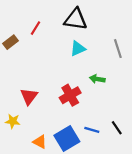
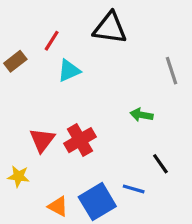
cyan triangle: (78, 49) -> (69, 71), moved
red cross: (70, 95) -> (80, 140), moved
black line: (117, 128) -> (160, 164), moved

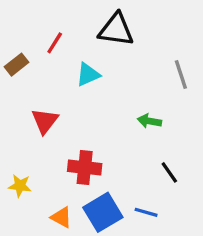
cyan triangle: (69, 71) -> (88, 75), moved
red triangle: (42, 140) -> (45, 121), moved
red cross: (80, 140) -> (85, 167), moved, turned 36
blue line: (134, 189) -> (146, 212), moved

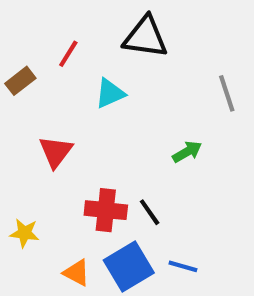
green arrow: (149, 121) -> (187, 152), turned 140
black line: (169, 172) -> (150, 212), moved

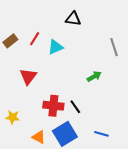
black triangle: (145, 37) -> (73, 19), size x0.7
red line: (68, 54) -> (35, 39), moved
blue line: (183, 266) -> (101, 134), moved

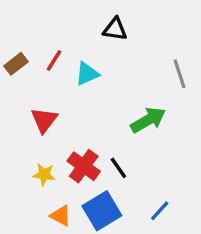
green arrow: (94, 76) -> (148, 120), size x1.5
red cross: (53, 106) -> (84, 166), turned 30
yellow star: (13, 117) -> (44, 174), moved
blue line: (101, 134) -> (160, 211), turned -64

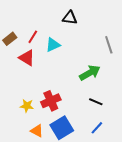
red triangle: (44, 120) -> (27, 58), moved, turned -36
red cross: (84, 166) -> (51, 101), turned 30
black line: (118, 168) -> (96, 102), moved, turned -32

